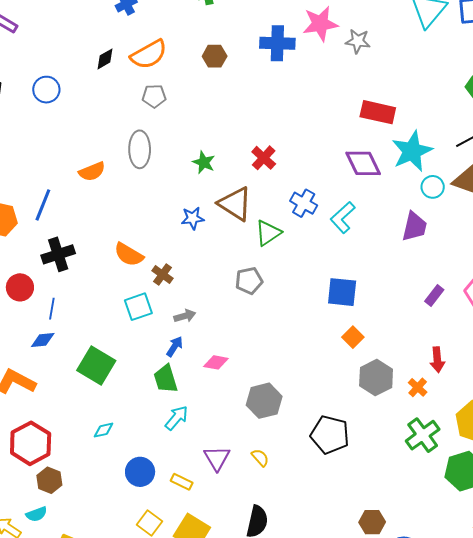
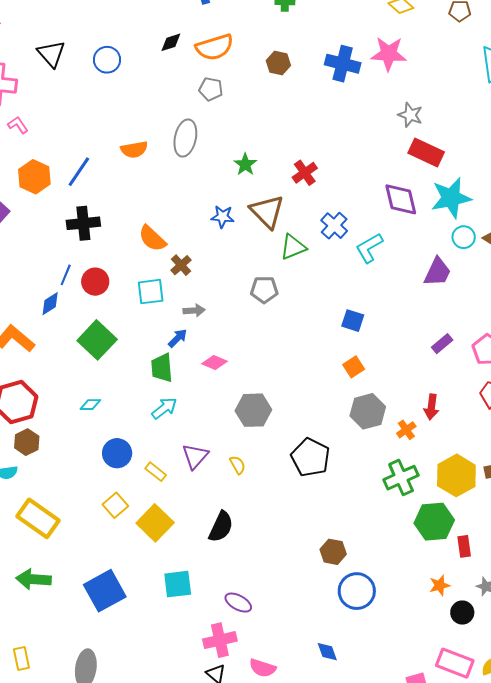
gray star: (358, 41) -> (410, 115), moved
red circle: (20, 287) -> (95, 282), moved
blue square: (342, 292) -> (353, 321), size x0.7
blue diamond: (43, 340) -> (50, 304), turned -40

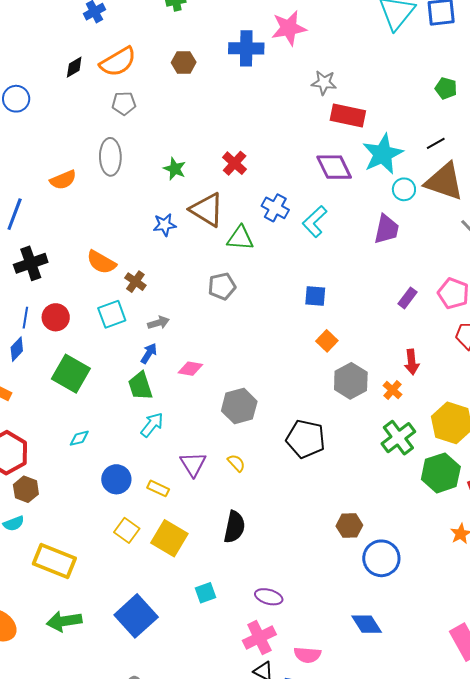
green triangle: (293, 247) -> (240, 238), turned 40
cyan square: (178, 584) -> (205, 593), size x0.7
blue diamond: (327, 652) -> (367, 624), size x1.4

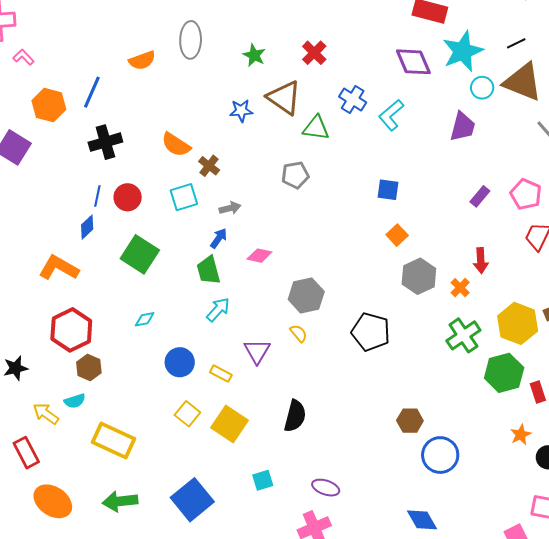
yellow semicircle: (236, 463) -> (299, 333), moved

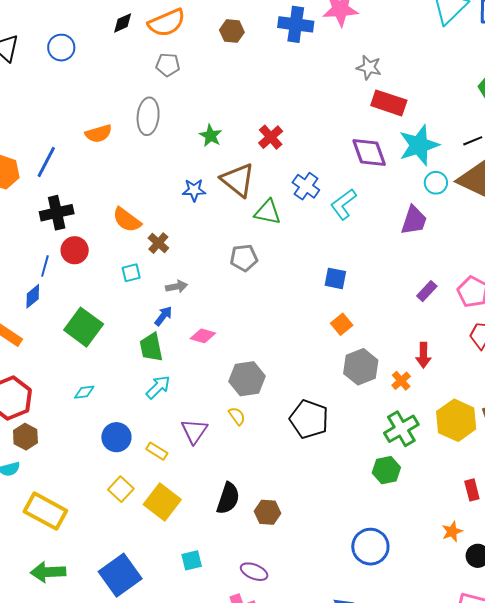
red circle: (128, 197) -> (75, 250), moved
cyan square: (184, 197) -> (131, 273), size x0.7
green hexagon: (504, 373) -> (386, 470), moved, size x0.7
brown hexagon: (410, 421) -> (267, 512), moved

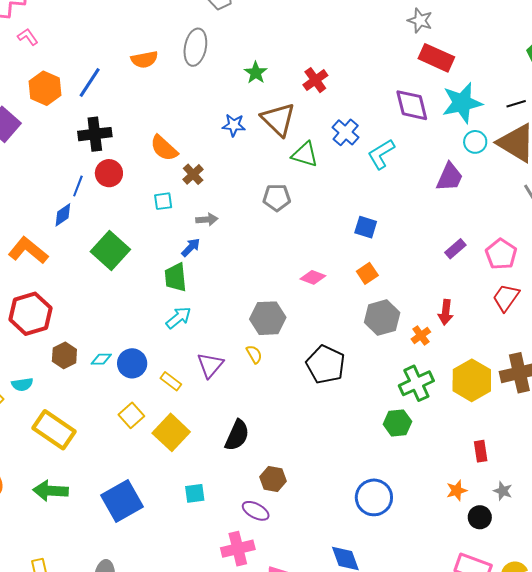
pink diamond: (203, 336) -> (313, 277), moved
cyan diamond: (84, 392) -> (101, 359), moved
brown hexagon: (25, 437) -> (64, 355), moved
brown hexagon: (267, 512) -> (273, 479), moved

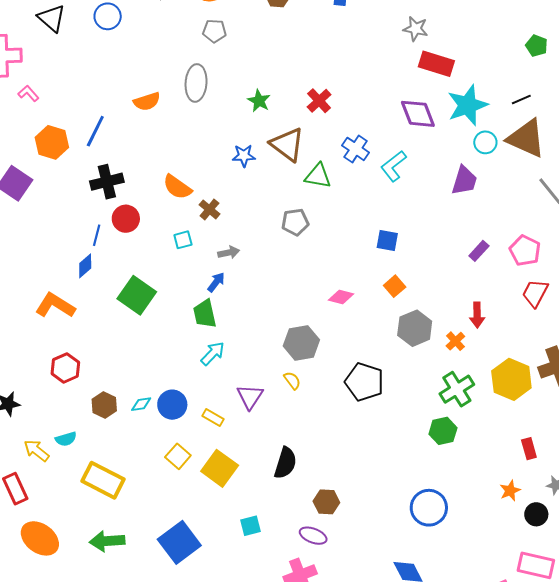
red hexagon: (30, 314) -> (65, 368), size x0.7

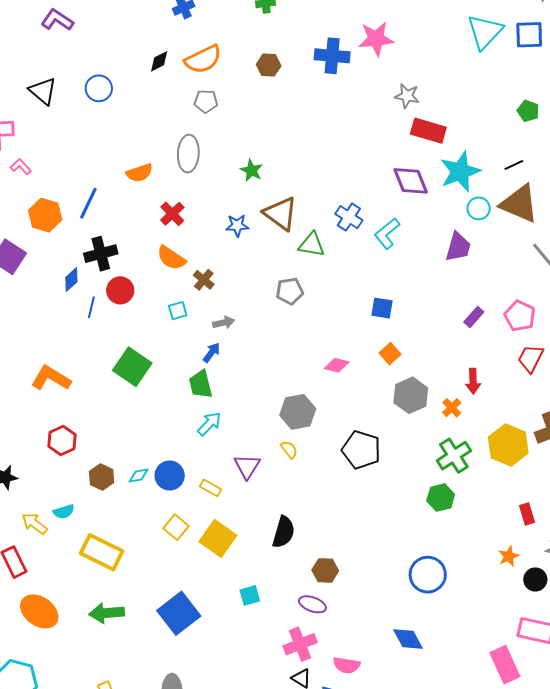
red cross: (319, 101) -> (172, 214), moved
blue diamond: (85, 266) -> (71, 280), moved

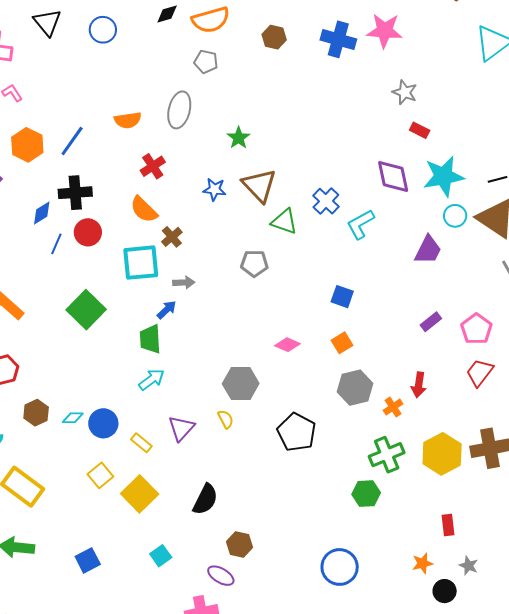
red rectangle: (428, 131) -> (420, 130), size x0.6
cyan square: (178, 311) -> (141, 263), size x2.0
cyan square: (250, 595) -> (161, 556), turned -30
blue square: (179, 613) -> (88, 560), size x0.6

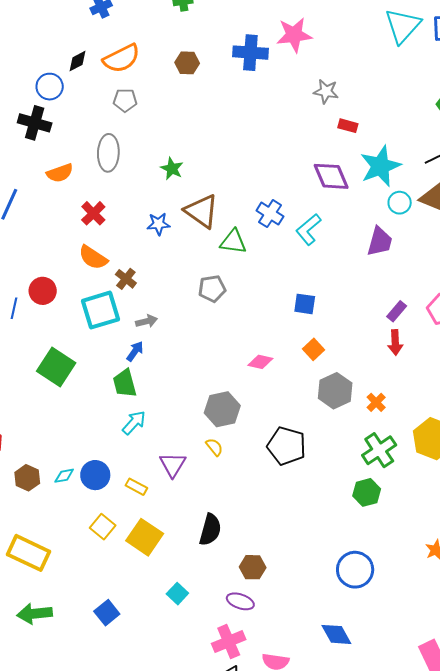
blue circle: (103, 30) -> (50, 87), moved
black cross: (75, 193) -> (35, 123), moved, turned 32
red arrow: (419, 385) -> (395, 343), moved

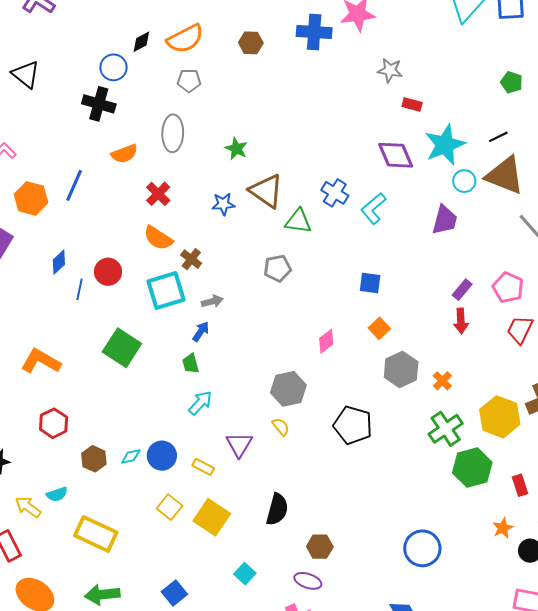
pink diamond: (260, 362) -> (326, 341), turned -50
green trapezoid: (125, 383) -> (191, 364), size x0.7
green hexagon: (367, 492) -> (472, 468), moved, size x1.4

